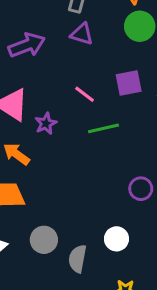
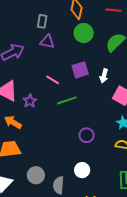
purple circle: (141, 189) -> (87, 135), moved

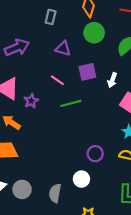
purple triangle: (47, 42) -> (63, 49), moved
purple circle: (87, 135) -> (95, 154), moved
gray circle: (36, 175) -> (22, 189), moved

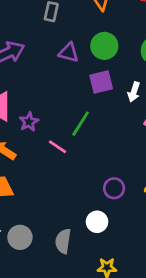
green circle: (94, 33) -> (104, 46), moved
pink line: (57, 80) -> (57, 147), moved
green line: (71, 103) -> (81, 124), turned -42

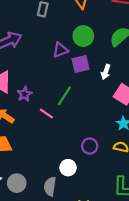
purple triangle: (69, 52) -> (60, 50), moved, turned -35
white circle: (97, 222) -> (68, 168), moved

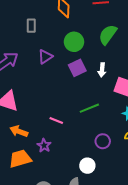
purple triangle: (60, 50) -> (45, 57), moved
purple star: (25, 94) -> (44, 146), moved
green line: (64, 96) -> (89, 108), moved, turned 48

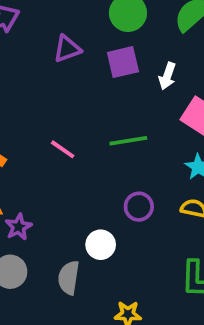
purple triangle: (45, 57) -> (67, 49), moved
purple star: (44, 146) -> (19, 227), moved

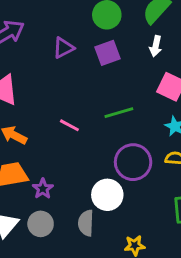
white arrow: (167, 76) -> (156, 46), moved
purple circle: (139, 207) -> (133, 162), size x1.6
white circle: (101, 245) -> (107, 195), size x1.4

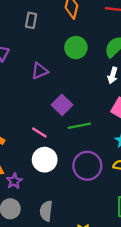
purple square: (108, 53) -> (62, 105), moved, turned -30
white circle: (107, 195) -> (45, 160), moved

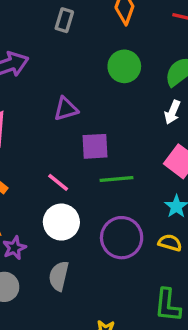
purple triangle: (40, 71) -> (66, 109), moved
purple square: (62, 105) -> (95, 146), turned 36
gray semicircle: (46, 211) -> (59, 276), moved

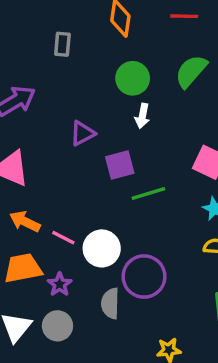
white arrow: (172, 112) -> (142, 116), moved
pink line: (58, 182) -> (63, 238), moved
purple circle: (122, 238) -> (144, 277), moved

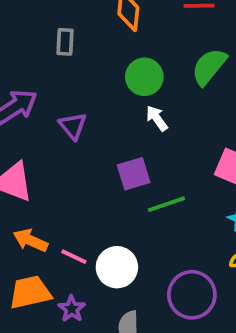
white arrow: (142, 116) -> (157, 118), turned 135
purple triangle: (83, 133) -> (73, 126), moved, turned -40
purple circle: (144, 277) -> (192, 295), moved

